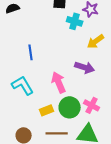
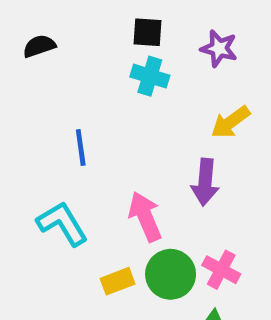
cyan cross: (75, 21) -> (150, 76), moved
purple arrow: (85, 67) -> (205, 182), turned 78

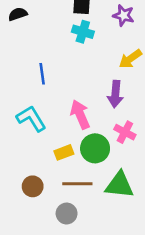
pink cross: (221, 270) -> (125, 132), moved

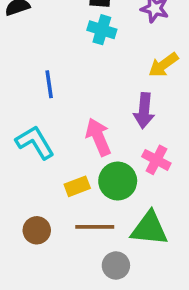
gray circle: (67, 214) -> (116, 265), moved

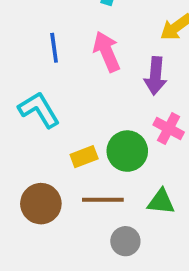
pink arrow: (98, 137) -> (107, 51), moved
green triangle: (149, 229) -> (161, 202), size x0.7
brown circle: (37, 230) -> (41, 204), size x1.4

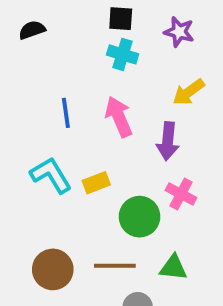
yellow rectangle: (84, 157) -> (96, 183), moved

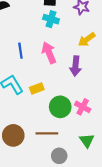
pink cross: (181, 194) -> (83, 107), moved
green triangle: (173, 268) -> (87, 141), moved, turned 49

